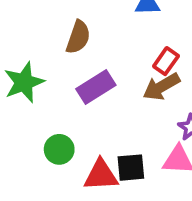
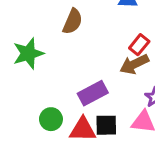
purple rectangle: (96, 87) -> (93, 93), moved
green circle: (59, 149) -> (51, 119), moved

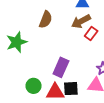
brown arrow: (134, 64) -> (81, 21), moved
purple rectangle: (93, 93) -> (61, 67), turned -36

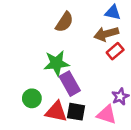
green star: (17, 42) -> (56, 63), moved
purple rectangle: (61, 67) -> (70, 84), turned -66

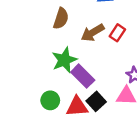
brown arrow: (106, 34) -> (93, 33), moved
black square: (76, 112) -> (96, 101), turned -36

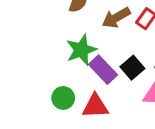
black square: (96, 101) -> (132, 68), moved

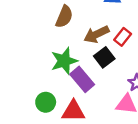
black square: (132, 68) -> (104, 57), moved

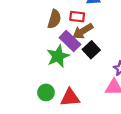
red rectangle: (123, 37) -> (77, 17), moved, turned 64
purple rectangle: (82, 79) -> (70, 41), moved

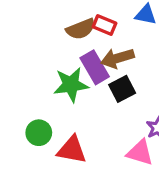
red rectangle: (77, 17) -> (104, 25), moved
brown semicircle: (54, 19) -> (81, 29), turned 36

